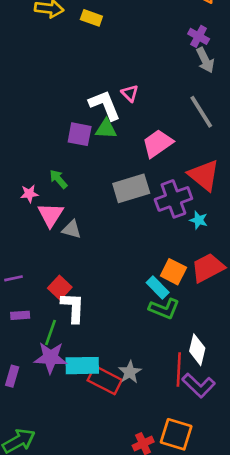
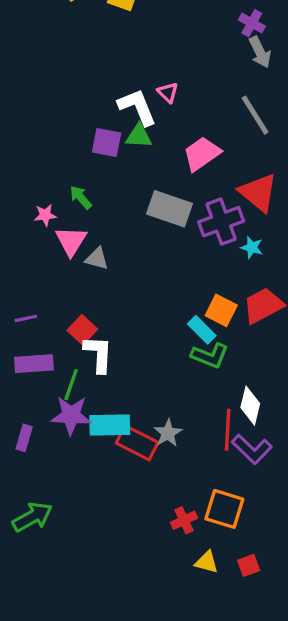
gray rectangle: (131, 188) -> (169, 209), turned 36
purple rectangle: (20, 315) -> (34, 364), size x1.6

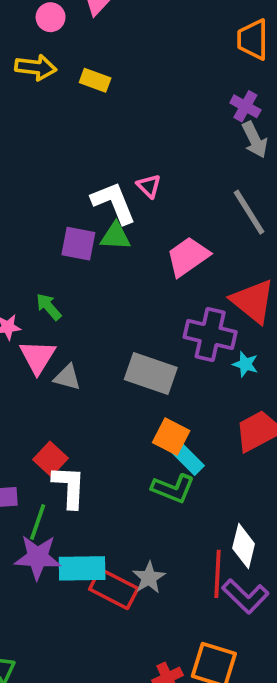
gray rectangle: (169, 209) -> (151, 373), moved
purple cross: (221, 222) -> (210, 335), turned 33
orange square: (221, 310) -> (171, 437), moved
green L-shape: (210, 356) -> (173, 489), moved

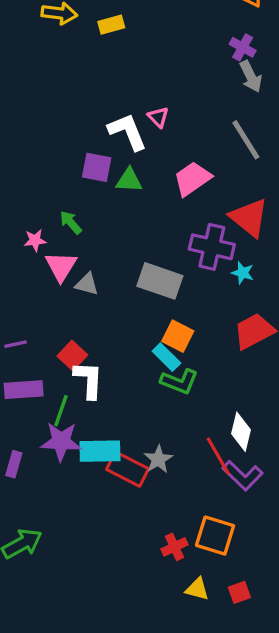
yellow rectangle: (95, 80) -> (111, 25), turned -35
green triangle: (115, 236) -> (129, 180), moved
cyan rectangle: (188, 459) -> (166, 357), moved
red line: (218, 574) -> (218, 456), turned -33

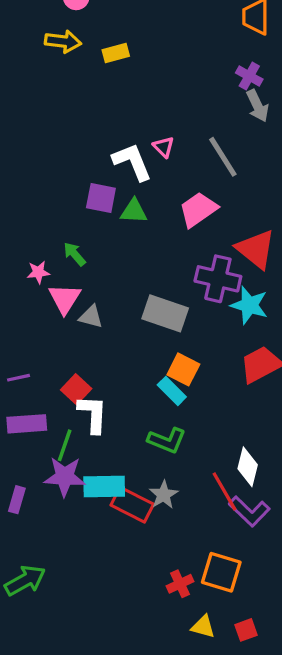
gray line: (246, 140) -> (223, 157), moved
cyan star: (243, 273) -> (249, 305), size x1.6
green L-shape: (179, 381) -> (167, 440), moved

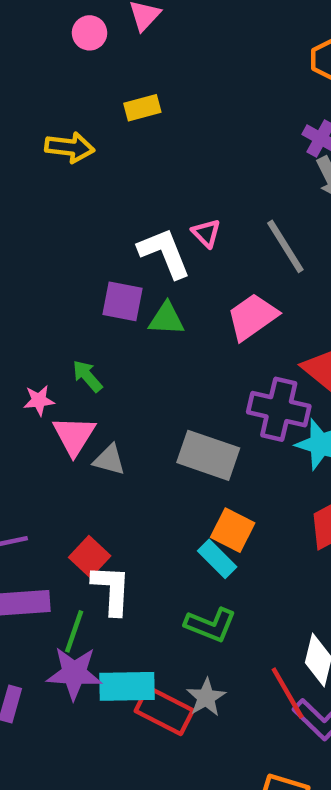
yellow arrow: (63, 41) -> (70, 147), moved

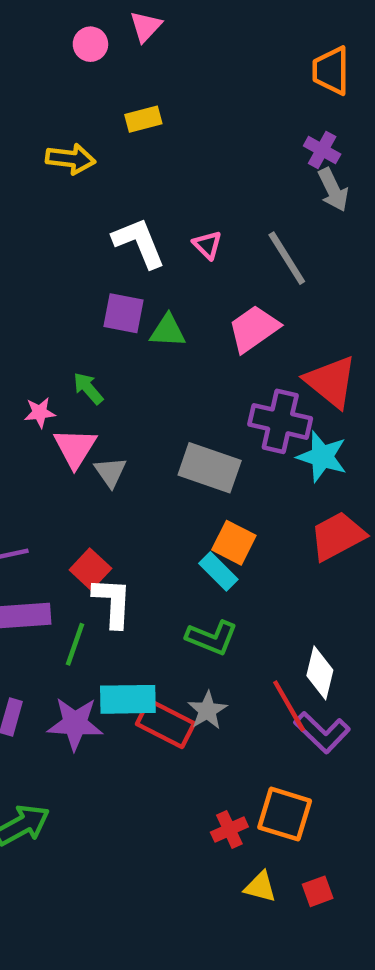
white L-shape: (164, 253) -> (139, 243), moved
gray triangle: (109, 460) -> (110, 472), turned 40
purple star: (74, 673) -> (75, 724), moved

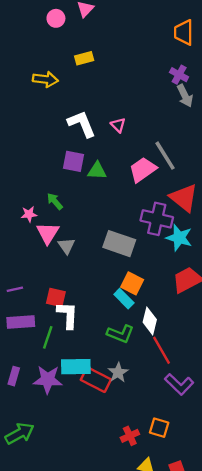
gray line: (287, 258) -> (165, 156), moved
red square: (90, 569) -> (56, 297), turned -30
white diamond: (320, 673) -> (150, 321), moved
red line: (289, 706) -> (161, 350), moved
orange square: (285, 814) -> (159, 428), size x0.7

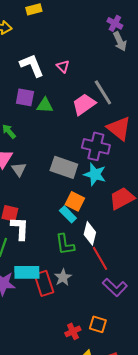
cyan star: (179, 238) -> (95, 174), moved
green L-shape: (120, 334) -> (65, 244), turned 60
red rectangle: (96, 380) -> (44, 283), turned 45

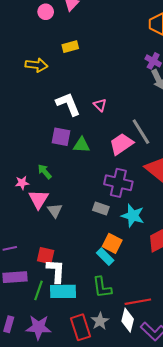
purple cross: (96, 146) -> (118, 183), moved
gray rectangle: (64, 167) -> (101, 208), size x0.6
white diamond: (90, 233) -> (128, 320), moved
red line: (100, 258) -> (138, 302), turned -70
cyan rectangle: (27, 272) -> (63, 291), moved

